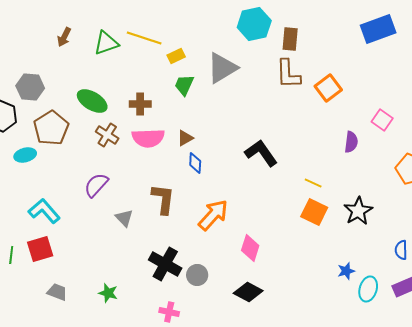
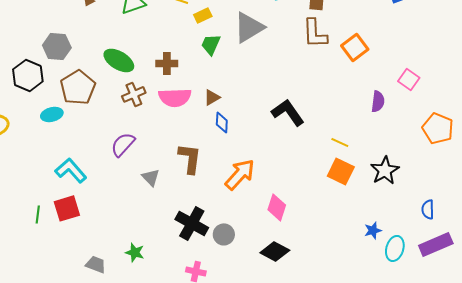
brown cross: (107, 135) -> (134, 94), turned 35
gray trapezoid: (57, 292) -> (96, 264), moved

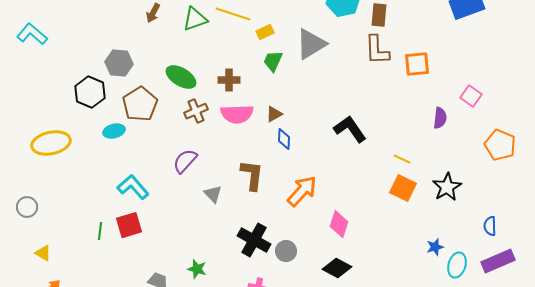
orange square: (355, 47) -> (417, 64), turned 32

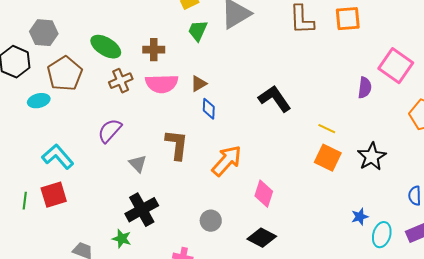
orange square: (417, 64) -> (348, 19), moved
pink square: (471, 96) -> (396, 66), size x1.6
black cross: (254, 240) -> (142, 210), moved, turned 32

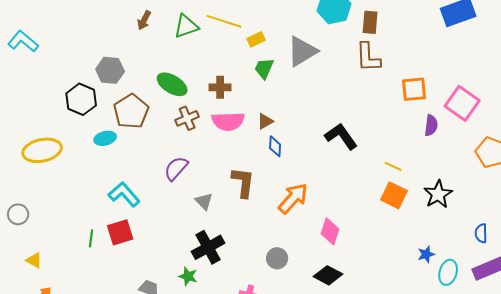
orange square: (348, 19) -> (414, 89), moved

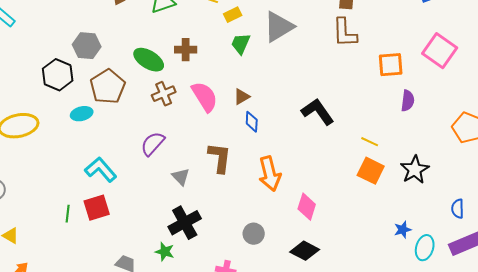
brown cross: (220, 87) -> (186, 50), moved
pink square: (462, 103) -> (440, 51), moved
pink semicircle: (228, 121) -> (205, 97), turned -120
orange arrow: (293, 198) -> (270, 174), turned 124

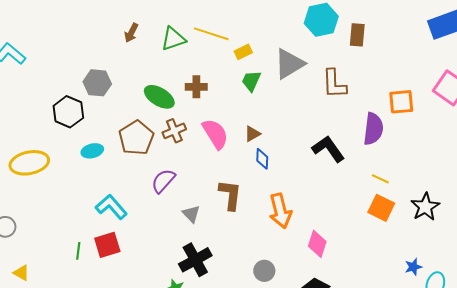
brown L-shape: (345, 33) -> (334, 84), moved
brown pentagon: (108, 87) -> (136, 138), moved
purple semicircle: (408, 101) -> (373, 129), moved, size x1.5

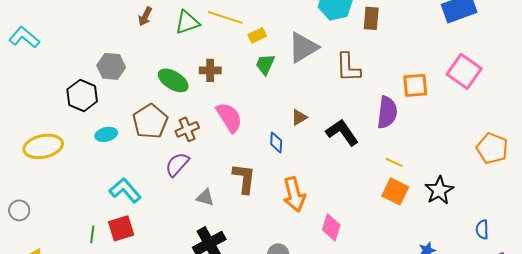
brown cross: (174, 131) -> (187, 129), moved
brown triangle: (252, 134) -> (299, 117), moved
gray triangle: (191, 214) -> (205, 197), turned -30

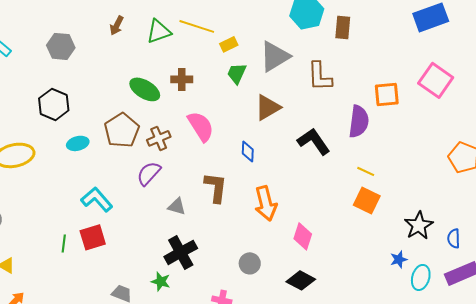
gray hexagon: (111, 66) -> (61, 46), moved
brown triangle: (299, 117) -> (268, 107), moved, size x1.6
black star: (439, 190) -> (419, 225), moved

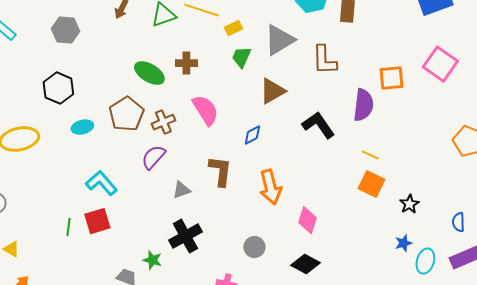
blue diamond: (248, 151) -> (252, 135), turned 60
gray triangle: (177, 206) -> (181, 190), turned -36
black star: (419, 225) -> (409, 204), moved, size x0.7
green star: (161, 281) -> (152, 260), moved

